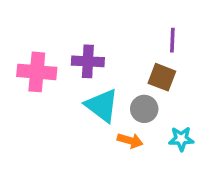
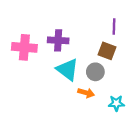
cyan star: (181, 139) -> (116, 103), moved

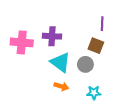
orange arrow: (86, 93) -> (61, 86), moved
cyan star: (116, 103) -> (94, 93), moved

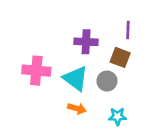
purple cross: (52, 36) -> (86, 42), moved
pink cross: (22, 42) -> (36, 71), moved

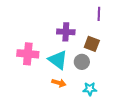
purple line: (128, 30) -> (99, 14), moved

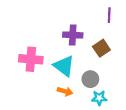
brown square: (92, 44) -> (101, 48), turned 35
gray circle: (82, 62) -> (90, 79), moved

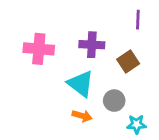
pink cross: (31, 59) -> (39, 49), moved
cyan star: (99, 98) -> (136, 124), moved

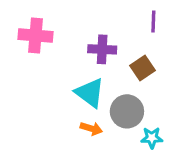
pink cross: (39, 49) -> (36, 35), moved
gray circle: (114, 101) -> (127, 111), size x1.4

